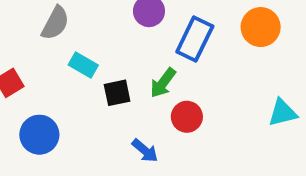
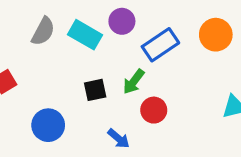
blue rectangle: (195, 39) -> (160, 45), turned 30
cyan rectangle: (83, 65) -> (85, 35), moved, size x1.4
blue circle: (39, 135) -> (48, 125), moved

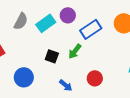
cyan rectangle: (85, 35) -> (46, 23), turned -66
black square: (95, 90) -> (52, 56), turned 32
red circle: (154, 110) -> (95, 78), moved

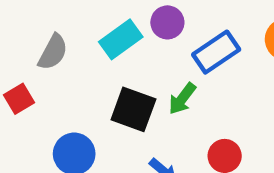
gray semicircle: (21, 21) -> (53, 52), moved
black square: (52, 56) -> (133, 109), size x1.5

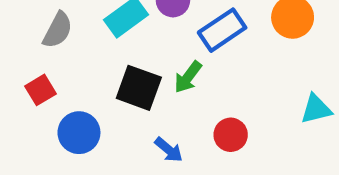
red square: (19, 99) -> (41, 90), moved

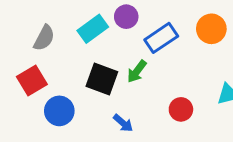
red square: (41, 90) -> (32, 81), size x1.4
red circle: (231, 135) -> (181, 109), moved

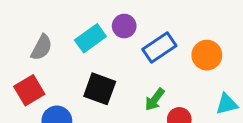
orange circle: (211, 29) -> (207, 55), moved
green arrow: (137, 71) -> (155, 99), moved

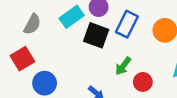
blue rectangle: (159, 47) -> (127, 24), turned -30
black square: (100, 89) -> (96, 35), moved

